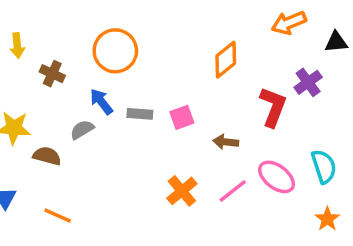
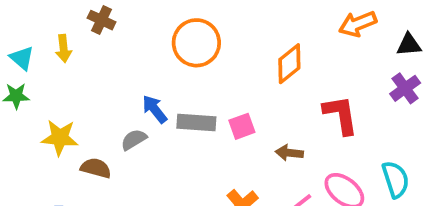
orange circle: (115, 51) -> (196, 43), moved
brown cross: (52, 74) -> (102, 20), moved
purple cross: (308, 82) -> (405, 88), moved
red L-shape: (273, 107) -> (341, 115), turned -30
gray rectangle: (140, 114) -> (196, 122), size x1.4

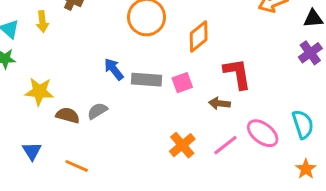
orange diamond: (289, 64) -> (199, 36), moved
red L-shape: (341, 115) -> (237, 74), moved
gray semicircle: (134, 140) -> (97, 111), moved

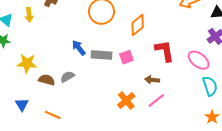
brown arrow: (219, 103) -> (152, 80), moved
pink ellipse: (263, 133) -> (199, 60), moved

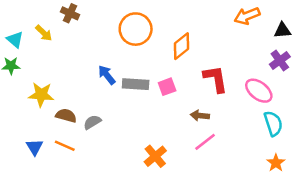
yellow arrow: (29, 15) -> (44, 33), turned -40
gray semicircle: (67, 77) -> (92, 122), moved
orange cross: (126, 100) -> (155, 156), moved
orange line: (53, 115) -> (65, 146), moved

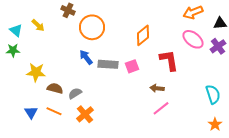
brown cross: (70, 13) -> (68, 10), moved
orange circle: (136, 29) -> (92, 27), moved
pink ellipse: (259, 91) -> (193, 39), moved
orange cross: (155, 156) -> (85, 114), moved

